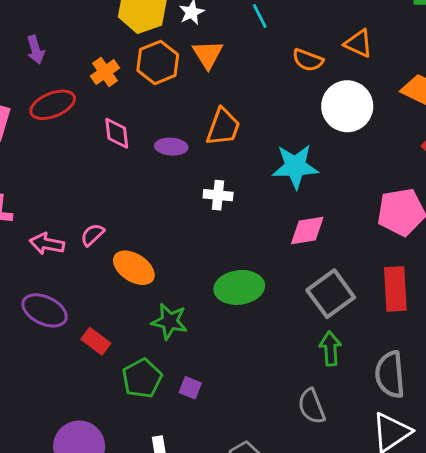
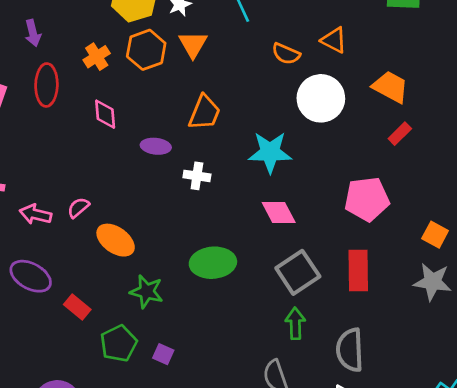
red ellipse: (53, 105) -> (46, 85), turned -69
purple ellipse: (171, 147) -> (156, 146), moved
pink diamond: (307, 230) -> (279, 212), turned 69

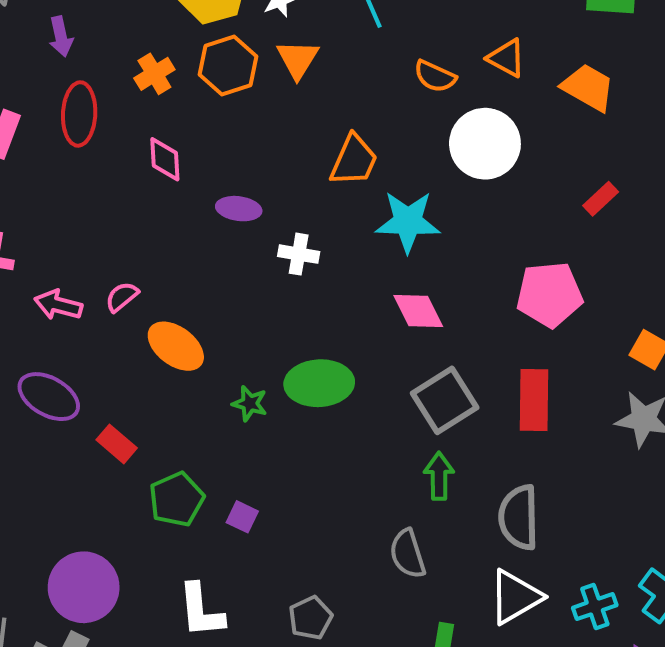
orange trapezoid: (390, 87) -> (588, 87), moved
orange trapezoid: (204, 113) -> (354, 160), moved
green star: (147, 292) -> (250, 403), moved, size x0.7

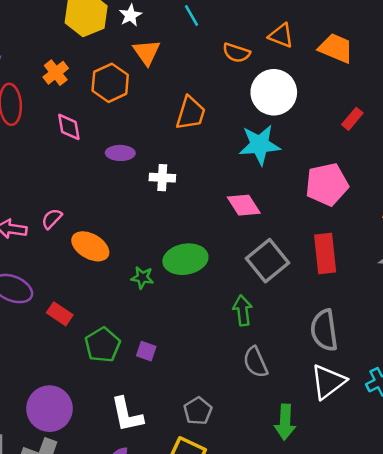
orange hexagon: (228, 65) -> (110, 83), moved
cyan star: (408, 222) -> (260, 145), moved
green arrow: (439, 476) -> (243, 311), moved

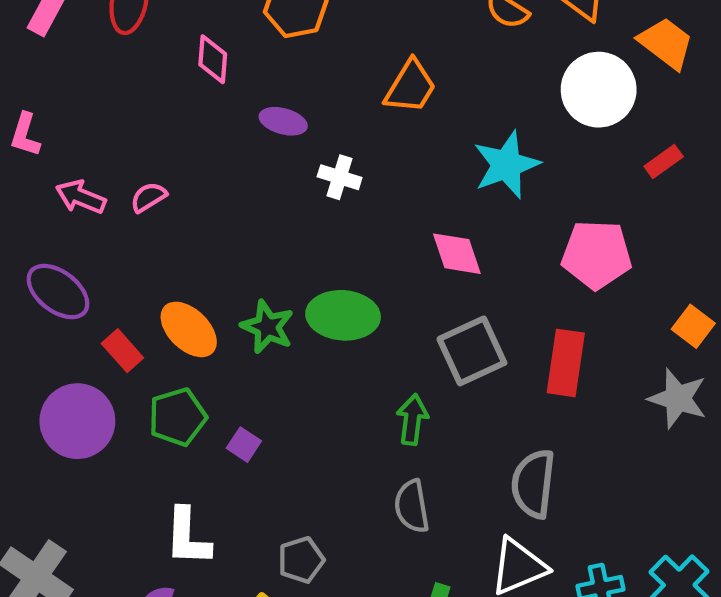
white circle: (274, 92) -> (599, 90), moved
cyan star: (260, 145) -> (506, 165), turned -30
orange ellipse: (90, 246) -> (189, 329), moved
green star: (142, 278) -> (267, 327), size x1.4
purple circle: (49, 409) -> (77, 421), moved

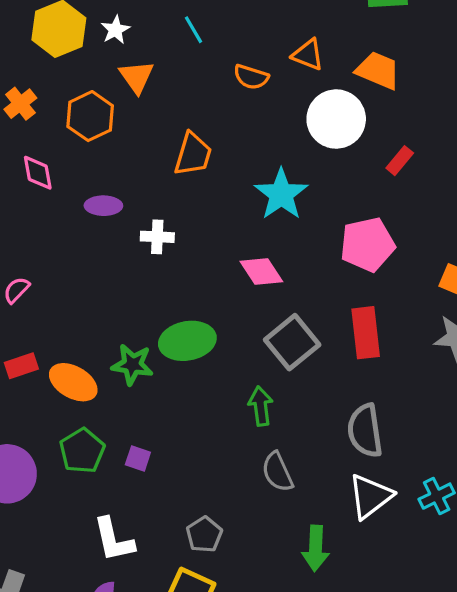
red rectangle: (122, 351) -> (21, 366), moved, turned -52

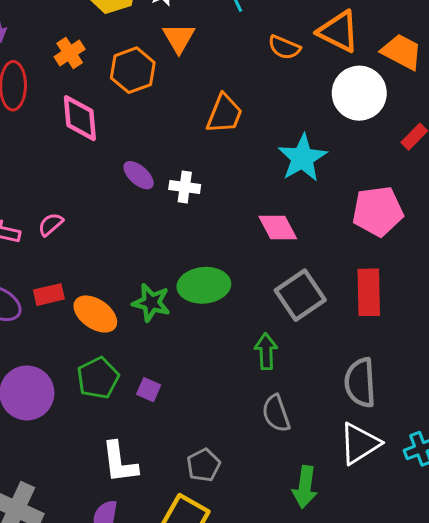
orange triangle: (308, 55) -> (338, 31), size x1.4
pink diamond: (38, 173) -> (80, 118), size x1.4
purple ellipse: (103, 206) -> (139, 175), moved, turned 36

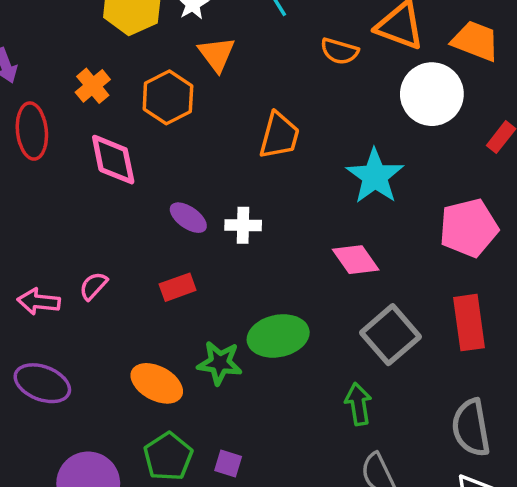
red rectangle: (49, 295) -> (178, 287), moved

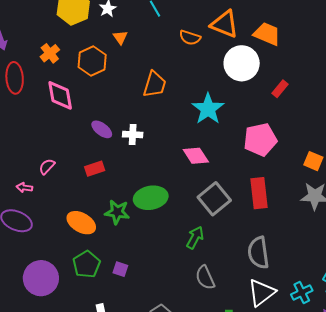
orange triangle: (217, 54) -> (120, 37), size x0.7
pink arrow: (39, 302) -> (24, 187), moved, size x0.7
green arrow: (358, 404) -> (195, 238), turned 35

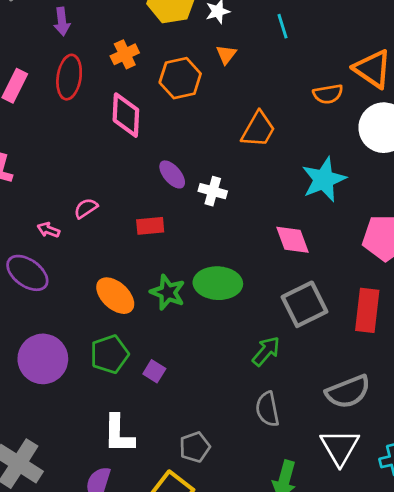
orange semicircle: (190, 38) -> (328, 94), moved, turned -40
gray semicircle: (258, 253) -> (348, 392), turned -116
white triangle: (261, 293) -> (340, 447), turned -36

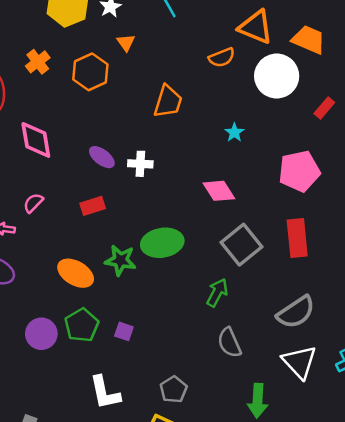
pink diamond: (126, 115) -> (36, 140), moved
cyan star: (324, 179) -> (234, 133), size x0.5
purple circle: (43, 359) -> (41, 334), moved, size x0.7

